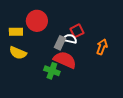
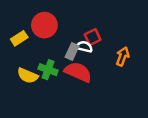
yellow rectangle: (16, 32) -> (19, 38), turned -32
yellow semicircle: (18, 53) -> (28, 76), moved
green cross: (52, 71) -> (48, 70), moved

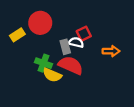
gray rectangle: (72, 52) -> (65, 47), turned -40
orange arrow: (123, 56) -> (111, 51), turned 70
yellow semicircle: (28, 76) -> (52, 75), moved

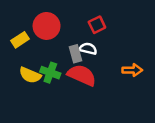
red square: (84, 34) -> (97, 25), moved
orange arrow: (111, 51) -> (132, 70), moved
yellow semicircle: (52, 75) -> (30, 75), moved

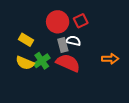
red circle: (47, 26) -> (58, 22), moved
yellow rectangle: (20, 40) -> (26, 40), moved, turned 64
green cross: (50, 73) -> (42, 61), turned 35

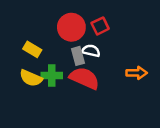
green cross: (42, 61) -> (52, 75), turned 35

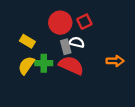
yellow semicircle: (31, 78) -> (26, 65), turned 102

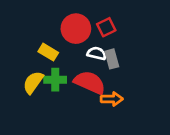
yellow rectangle: (27, 41) -> (48, 52), moved
gray rectangle: (66, 47) -> (112, 59), moved
orange arrow: (115, 61) -> (112, 99), moved

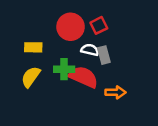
yellow rectangle: (48, 52) -> (33, 47), moved, turned -30
green cross: (55, 80) -> (64, 69), moved
orange arrow: (112, 99) -> (116, 92), moved

